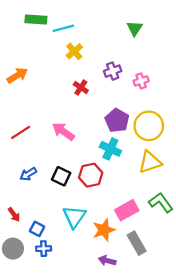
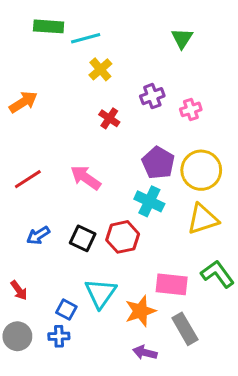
pink rectangle: (127, 210) -> (172, 284), turned 35
blue square: (37, 229) -> (66, 310), moved

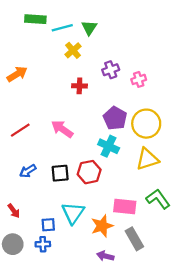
green triangle: (182, 38) -> (89, 28), moved
red cross: (109, 118) -> (79, 86), turned -32
black square: (83, 238) -> (60, 173), turned -30
blue square: (66, 310) -> (48, 225), turned -32

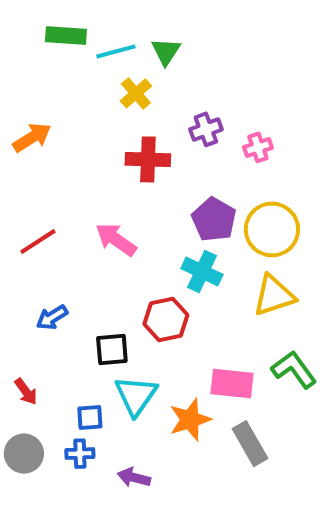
red cross: (79, 86) -> (148, 159), size x1.5
black square: (60, 173) -> (112, 350), moved
purple arrow: (105, 256) -> (134, 478), moved

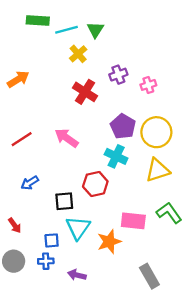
red cross: (148, 159) -> (85, 92), turned 30
gray rectangle: (250, 444) -> (149, 276), moved

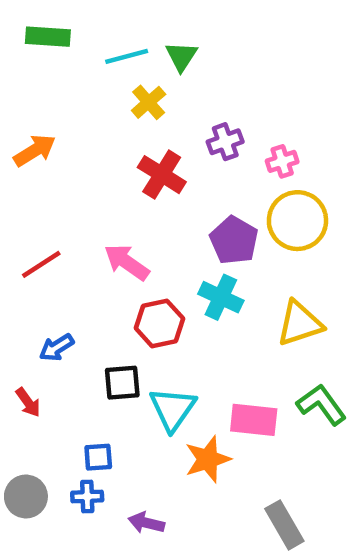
green rectangle: (38, 20) -> (48, 37), moved
yellow circle: (156, 132) -> (297, 221), moved
red hexagon: (95, 184) -> (160, 323), moved
red arrow: (15, 225) -> (28, 402), moved
cyan triangle: (78, 228) -> (173, 409), moved

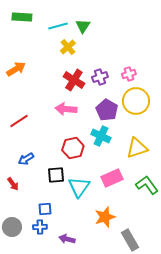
purple cross: (225, 142) -> (100, 77), moved
pink arrow: (127, 262) -> (66, 109), moved, turned -30
pink rectangle: (254, 420) -> (112, 178), moved, turned -30
orange star: (208, 459) -> (105, 217), moved

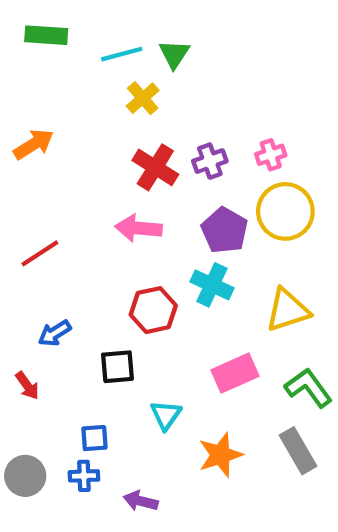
cyan triangle: (79, 187) -> (166, 415), moved, size x0.7
gray rectangle: (130, 240) -> (298, 451), moved

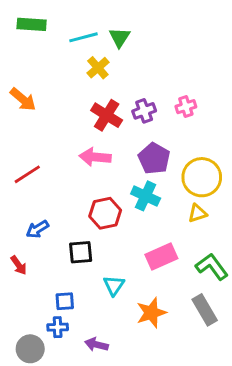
orange arrow: (34, 144) -> (23, 99), turned 72
yellow circle: (285, 211) -> (202, 177), moved
yellow triangle: (288, 310) -> (197, 213), size x0.6
gray circle: (25, 476) -> (30, 349), moved

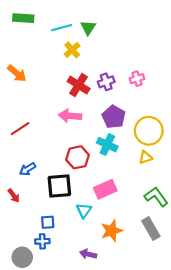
black square: (81, 252) -> (59, 186), size x1.4
pink rectangle: (161, 257) -> (105, 189), moved
purple arrow: (96, 344) -> (88, 254), moved

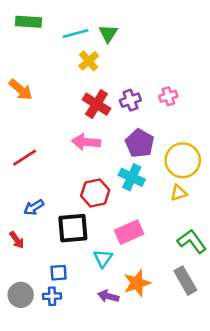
purple arrow: (88, 254) -> (108, 296), moved
gray circle: (22, 257) -> (21, 295), moved

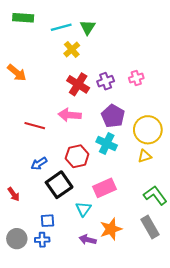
red line: (25, 158) -> (35, 126), moved, turned 48
blue arrow: (34, 207) -> (39, 164), moved
black square: (73, 228) -> (59, 185), turned -30

